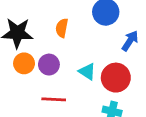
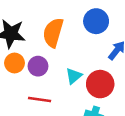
orange semicircle: (62, 28) -> (53, 33), size x1.6
cyan triangle: (87, 72) -> (74, 76), turned 42

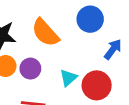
orange semicircle: (53, 33) -> (45, 33), turned -56

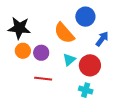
orange semicircle: (45, 33) -> (64, 33), moved

